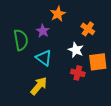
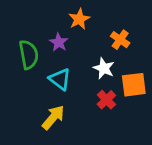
red cross: (78, 73) -> (106, 100), turned 32

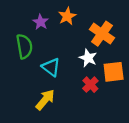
orange cross: (120, 40) -> (102, 34), size x1.5
purple star: (59, 42) -> (41, 22), moved

